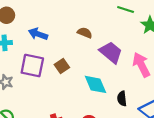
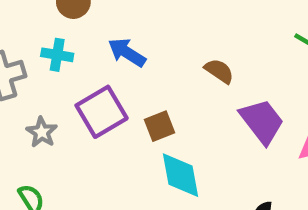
purple square: (32, 66) -> (102, 112), turned 35
cyan diamond: (96, 84) -> (180, 175), moved

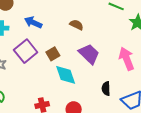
purple trapezoid: (262, 121) -> (89, 54), moved

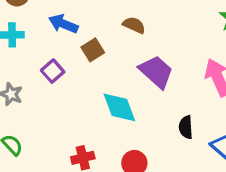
purple square: (26, 51) -> (53, 71), size x0.6
brown square: (53, 54) -> (93, 50), moved

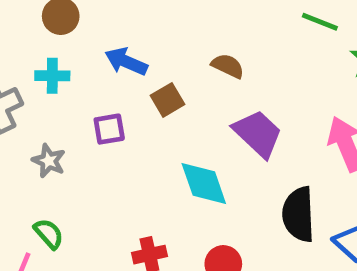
purple square: (53, 71) -> (109, 129), turned 30
black semicircle: (186, 127) -> (298, 214), size x1.6

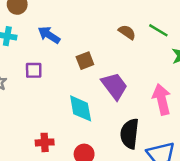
brown semicircle: (228, 66) -> (127, 32), moved
brown square: (168, 100) -> (85, 61), moved

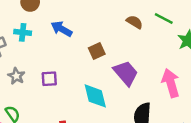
purple square: (34, 70) -> (49, 79), moved

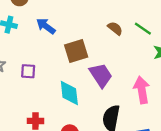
brown square: (97, 51) -> (76, 51), size x1.5

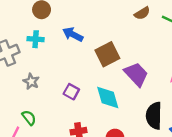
brown semicircle: (115, 28) -> (142, 13), moved, turned 119
purple square: (28, 71) -> (71, 92), moved, turned 35

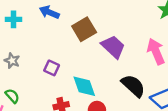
cyan diamond: (108, 97) -> (84, 86), moved
black semicircle: (154, 116) -> (133, 86), turned 135

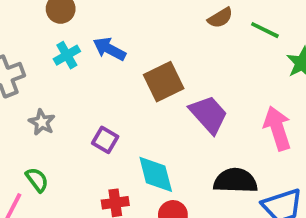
cyan cross: (13, 19) -> (67, 55), moved, turned -35
black semicircle: (133, 86) -> (235, 181), turned -45

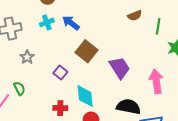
green line: (265, 30) -> (158, 26), turned 63
brown square: (164, 82) -> (86, 51), moved, turned -35

